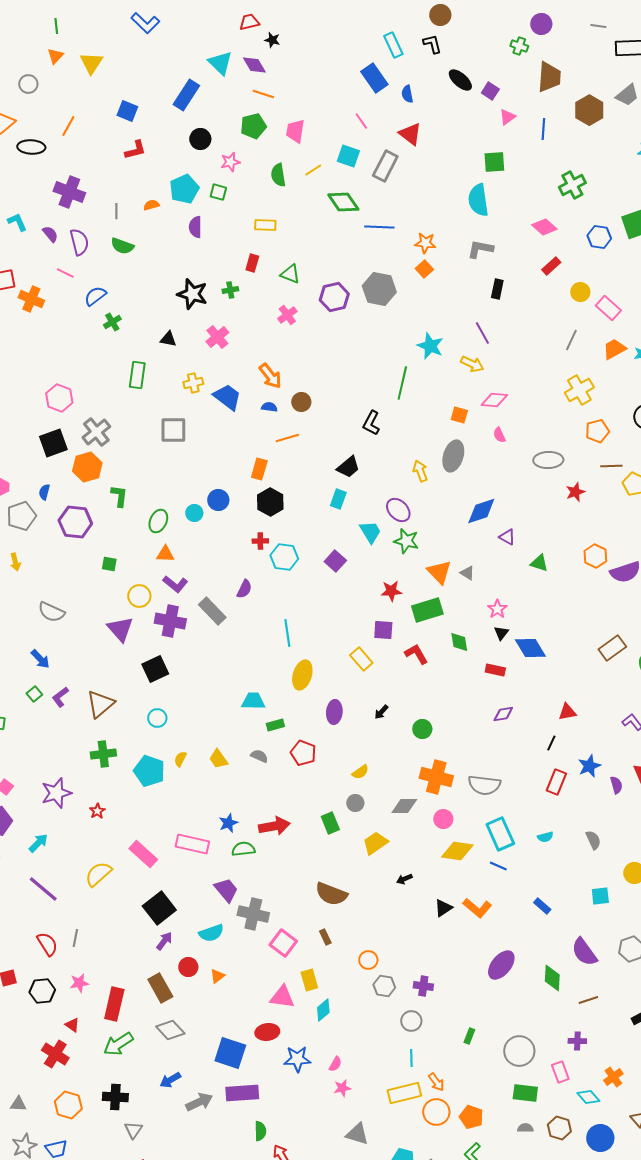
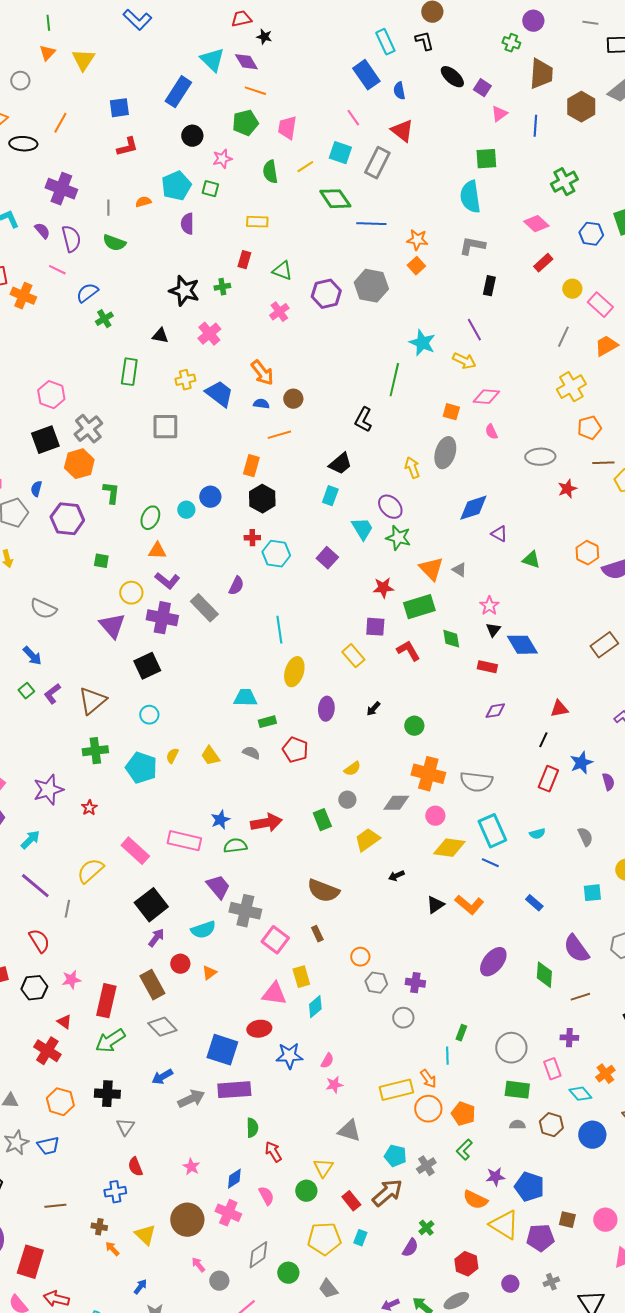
blue square: (127, 111) -> (119, 108), turned -30
gray line: (75, 938) -> (67, 909), moved
cyan line: (411, 1058) -> (447, 1056), moved

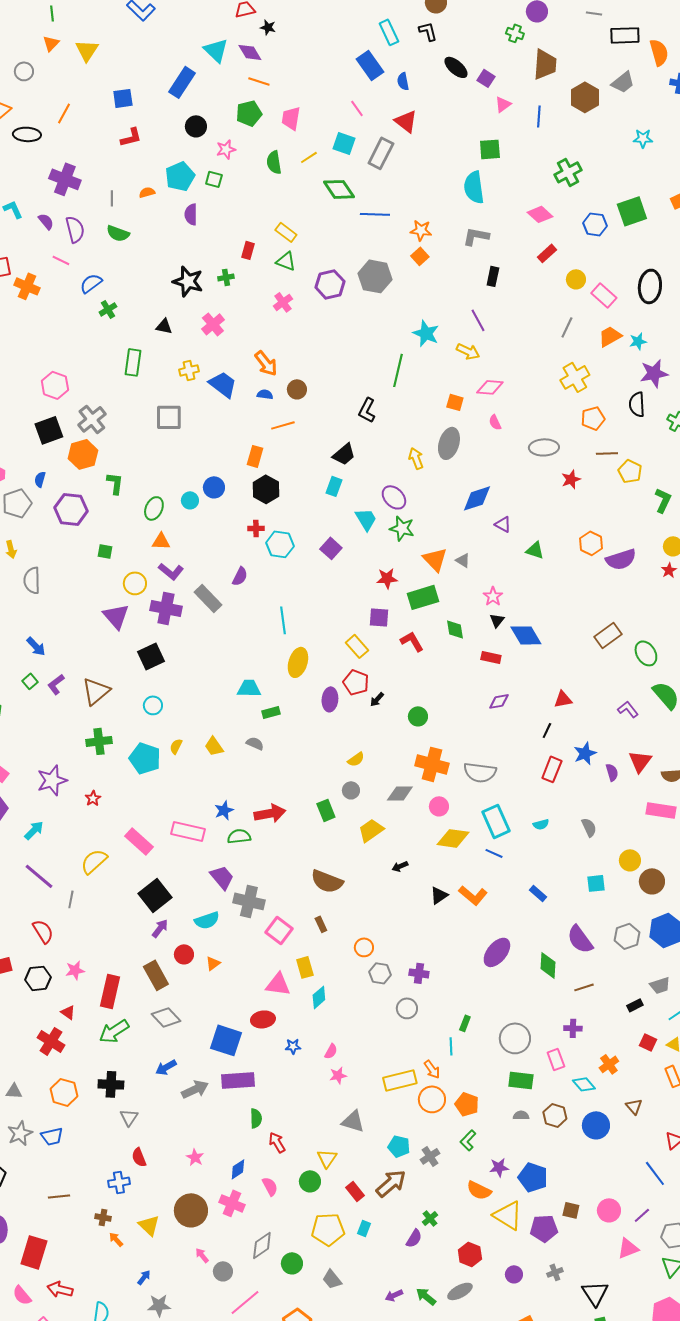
yellow rectangle: (257, 222) -> (286, 232), moved, turned 35
gray semicircle: (43, 609) -> (32, 580), moved, turned 64
red pentagon: (295, 750) -> (356, 682), moved
blue star: (289, 1056) -> (293, 1046), size x0.6

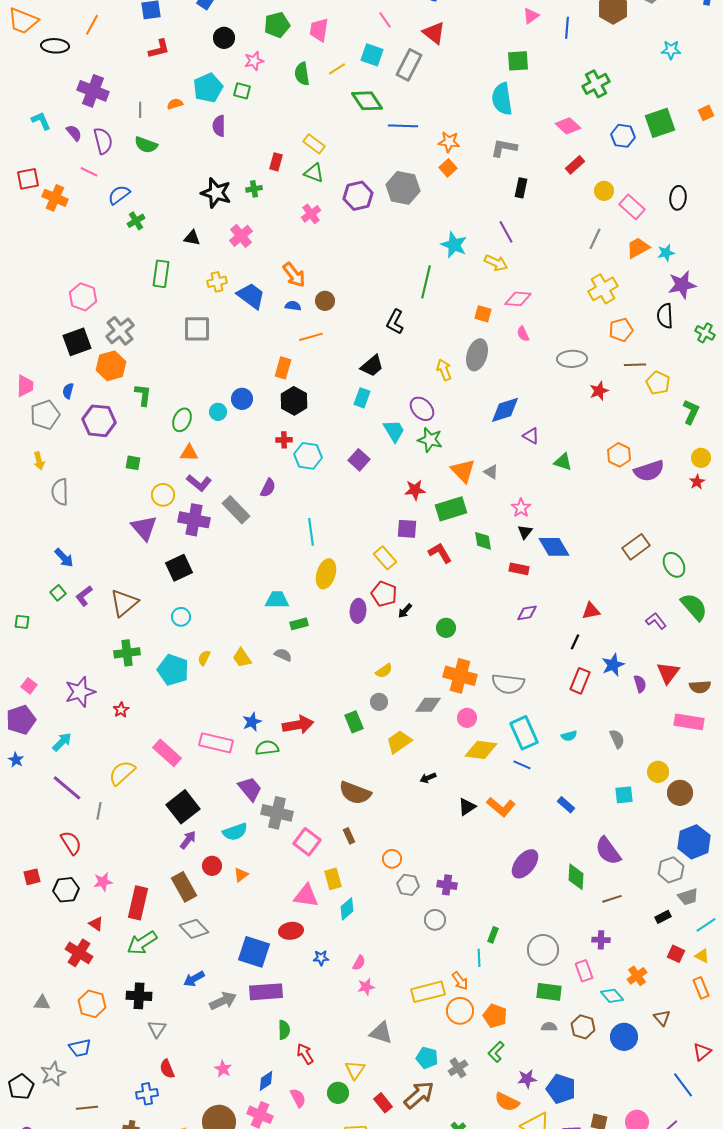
black ellipse: (650, 286) -> (678, 198), size x0.7
gray hexagon: (627, 936) -> (671, 870), moved
gray star: (20, 1133) -> (53, 1074), moved

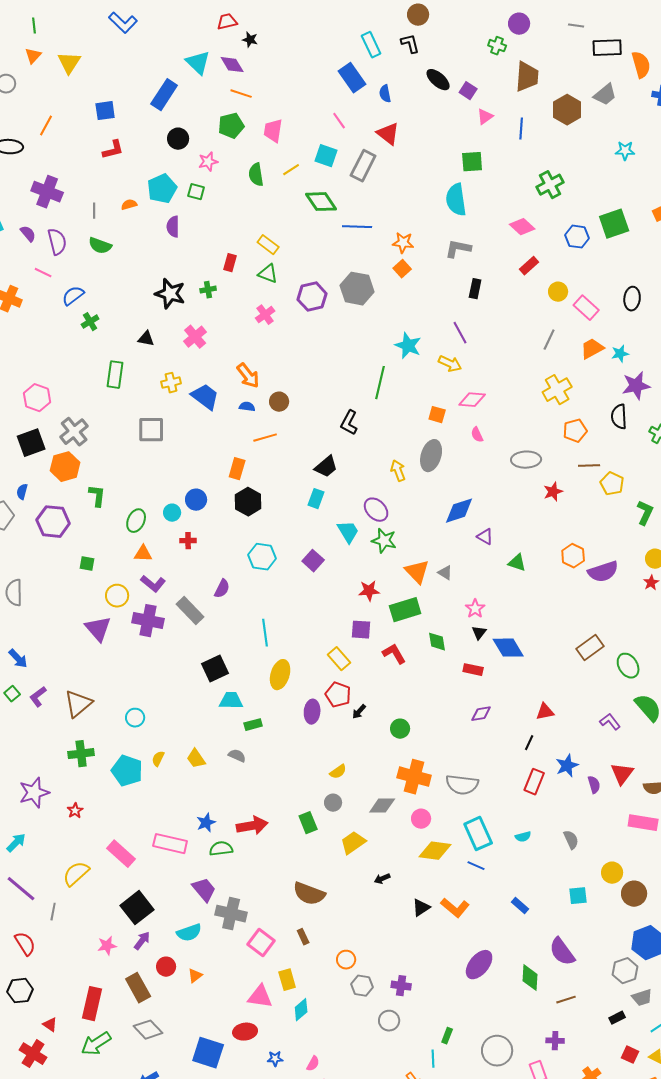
red cross: (284, 440) -> (188, 541), moved
black square: (179, 568) -> (215, 669), moved
pink star: (103, 882) -> (107, 946), moved

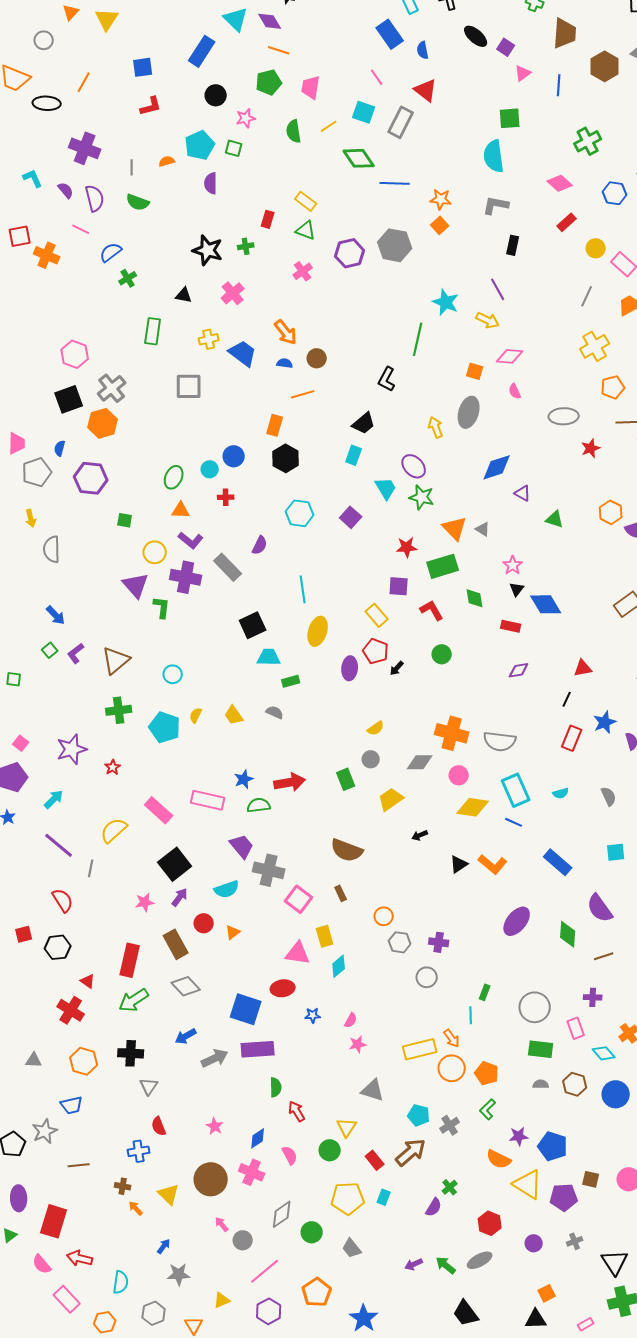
green L-shape: (97, 496) -> (162, 607), moved
green circle: (400, 729) -> (442, 654), moved
blue rectangle: (520, 906) -> (558, 862), size x1.6

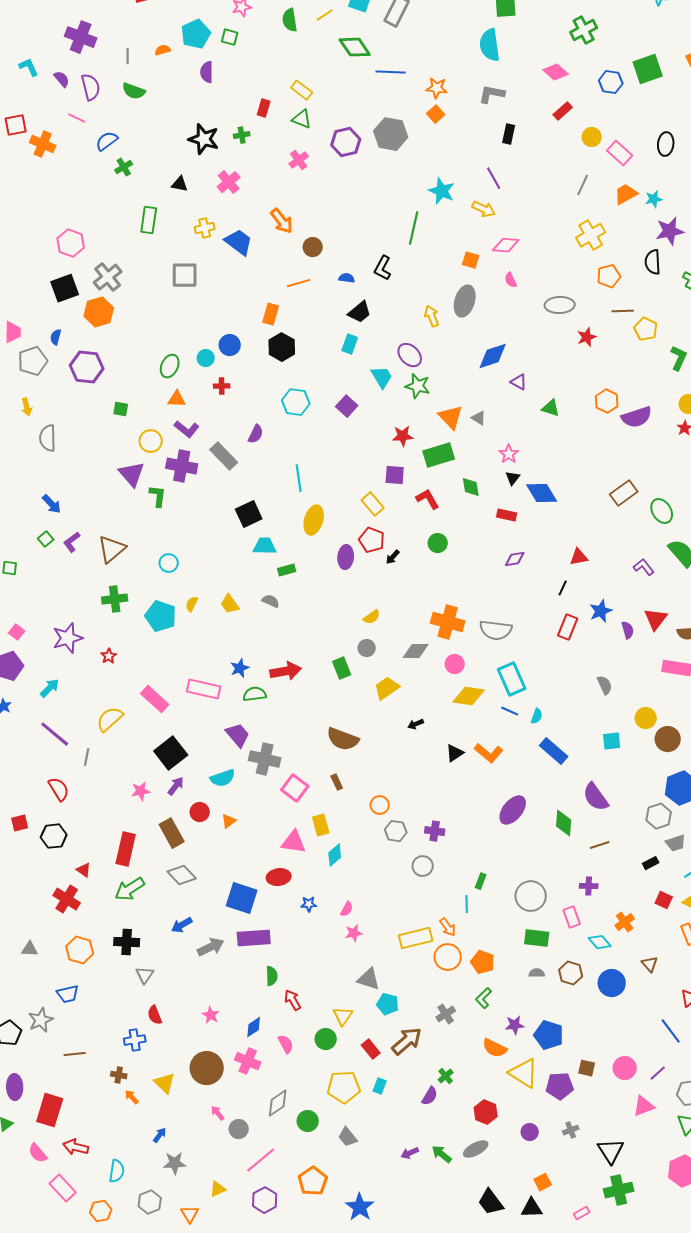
blue semicircle: (285, 363) -> (347, 278), moved
cyan semicircle: (561, 793) -> (537, 716), moved, turned -56
cyan pentagon: (419, 1115) -> (388, 1004), moved
black trapezoid: (466, 1313) -> (491, 1202), moved

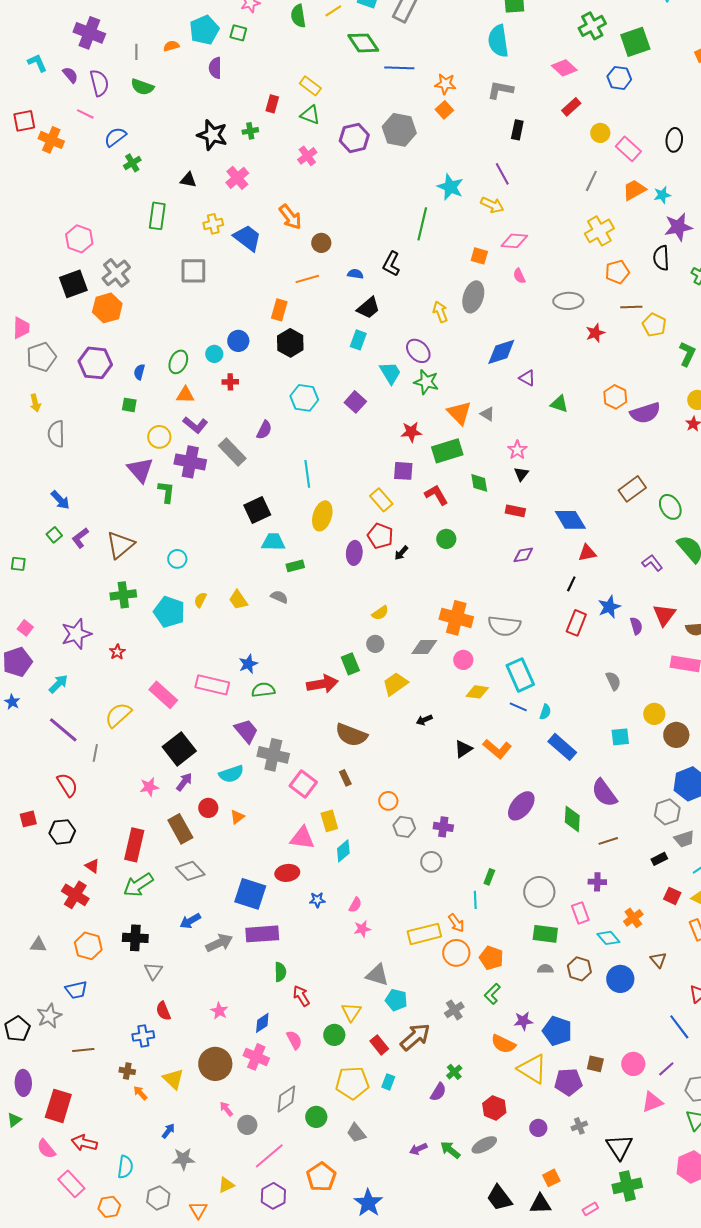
green square: (648, 69) -> (635, 42), moved
blue semicircle: (56, 337) -> (139, 372), moved
blue diamond: (542, 493) -> (570, 520), moved
red arrow: (286, 671) -> (322, 684), moved
yellow diamond: (469, 696) -> (477, 692), size x0.7

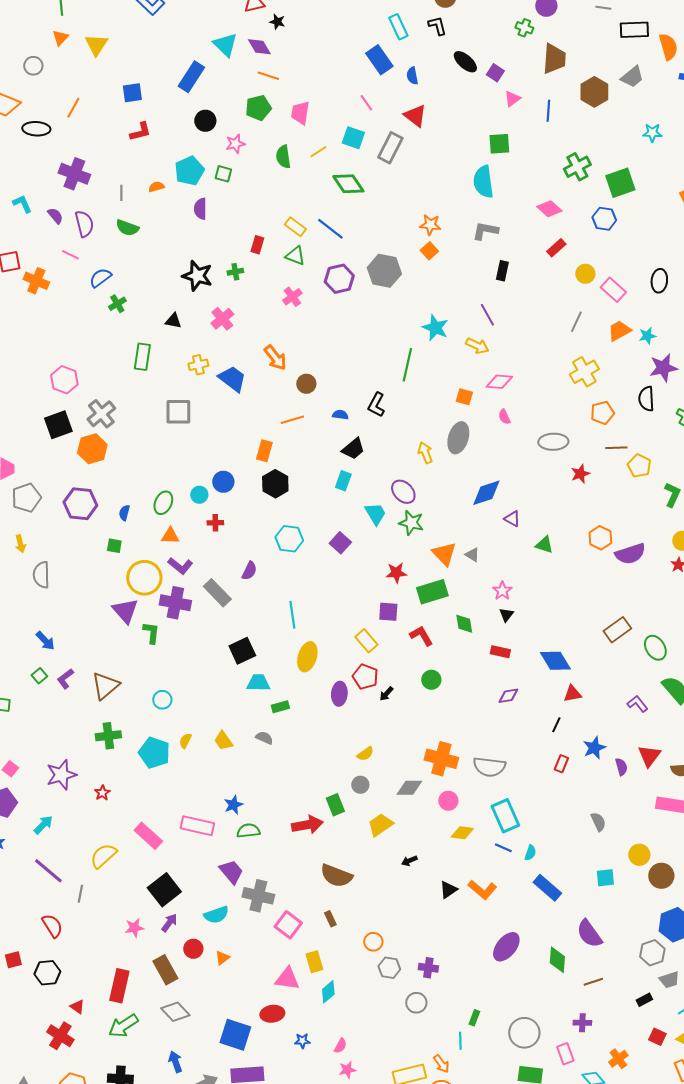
blue line: (399, 68) -> (330, 229), moved, turned 36
yellow circle: (159, 437) -> (144, 578), size x1.5
red rectangle: (576, 623) -> (561, 764), size x0.7
blue arrow: (190, 921) -> (175, 1062), turned 100

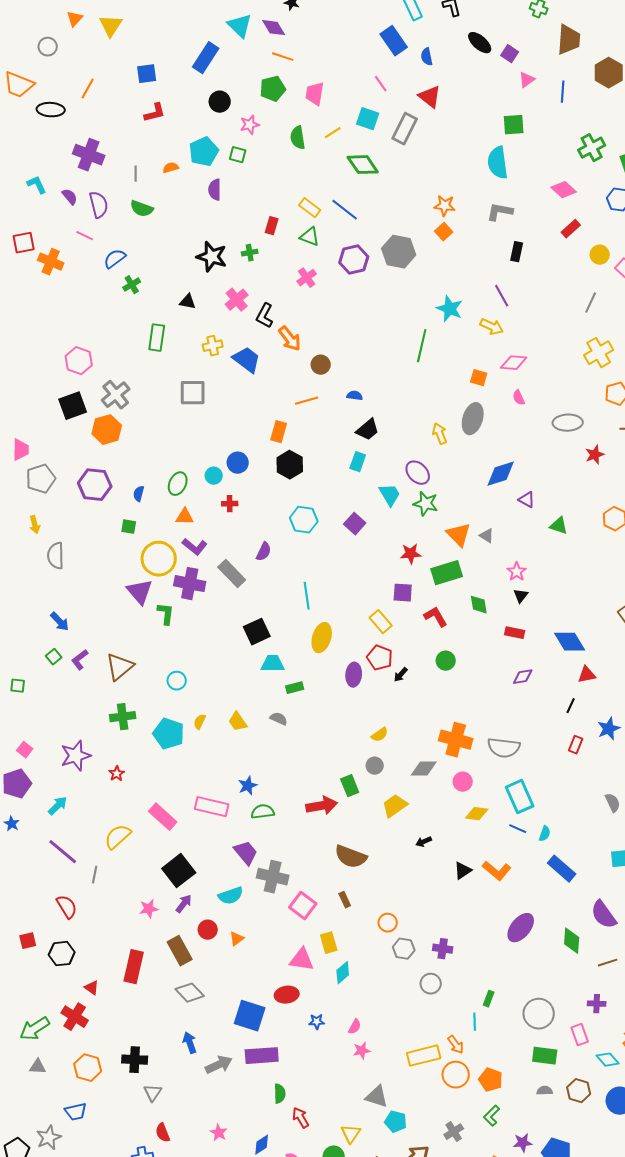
black L-shape: (376, 405) -> (265, 316), moved
green arrow: (123, 1026) -> (35, 1029), moved

